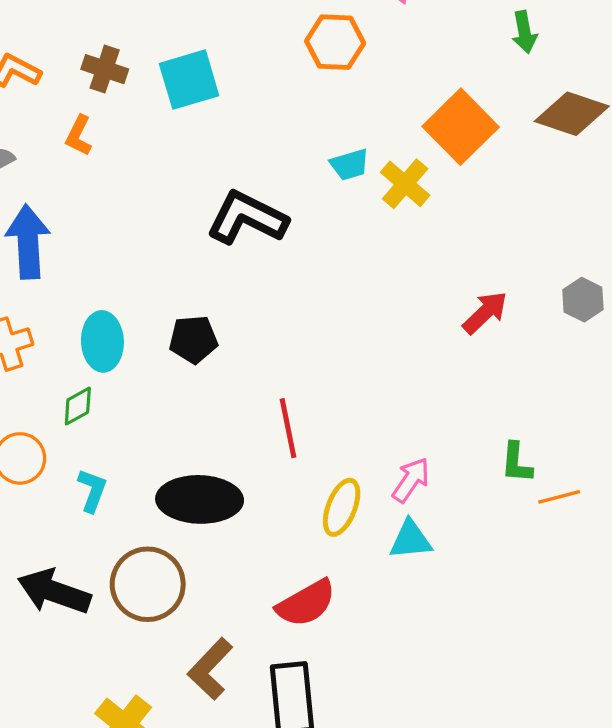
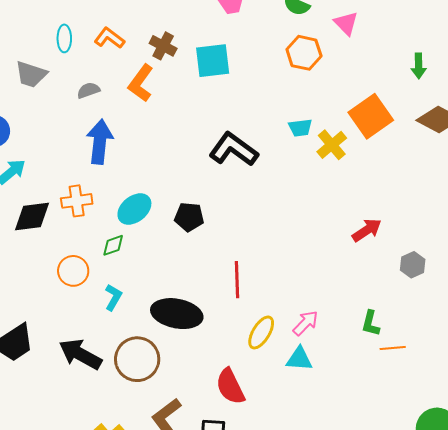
orange L-shape: (79, 136) -> (141, 83), size x1.5
gray hexagon: (583, 300) -> (413, 265), moved
cyan ellipse: (102, 341) -> (134, 209), turned 44
red semicircle: (306, 603) -> (230, 386), turned 84

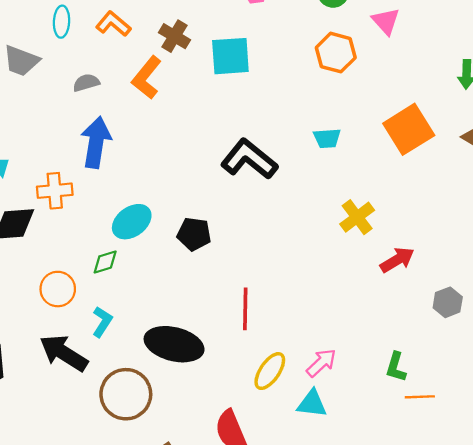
yellow cross: (332, 145) -> (357, 217), moved
orange cross: (77, 201) -> (55, 191), moved
black arrow: (80, 354) -> (64, 353), moved

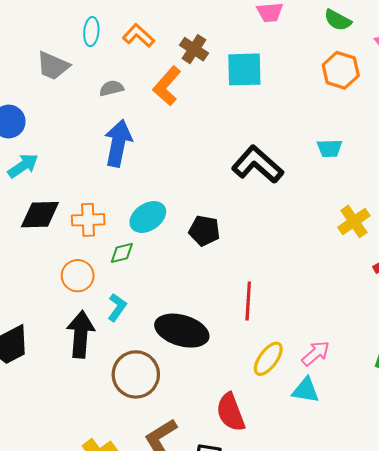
orange cross: (55, 191) -> (88, 220), moved
black arrow: (64, 353) -> (81, 334), turned 60

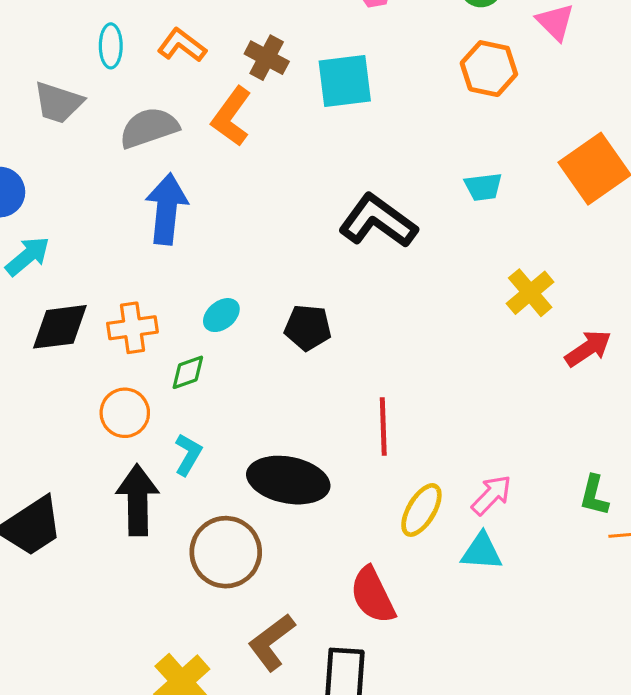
gray semicircle: (112, 88) -> (149, 128), size x1.6
cyan ellipse: (148, 217) -> (221, 315), size x0.7

